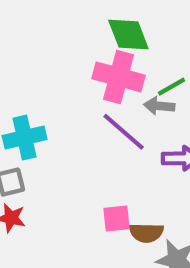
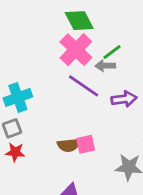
pink cross: (119, 77) -> (76, 50), turned 36
brown semicircle: (146, 233) -> (69, 145), moved

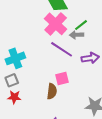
pink square: (86, 144) -> (62, 79), moved
brown semicircle: (69, 145) -> (52, 91), turned -77

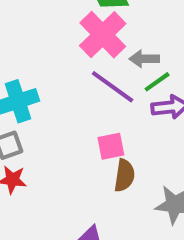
green line: (81, 25) -> (157, 82), moved
brown semicircle: (52, 91) -> (124, 175), moved

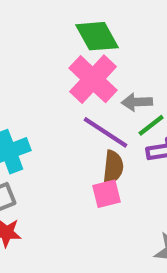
brown semicircle: (124, 175) -> (113, 167), moved

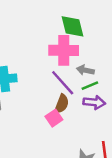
pink cross: (93, 79) -> (64, 50), turned 32
pink square: (107, 194) -> (54, 118), turned -35

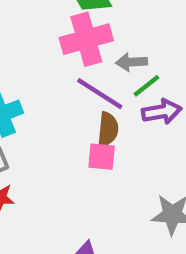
pink square: (54, 118) -> (102, 157), turned -35

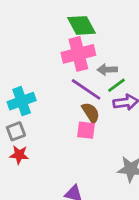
brown semicircle: (108, 129) -> (91, 113), turned -40

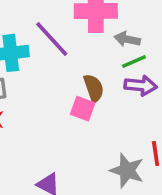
purple line: (86, 89) -> (52, 39), moved

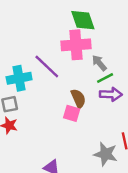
gray arrow: (127, 39) -> (99, 63), turned 42

